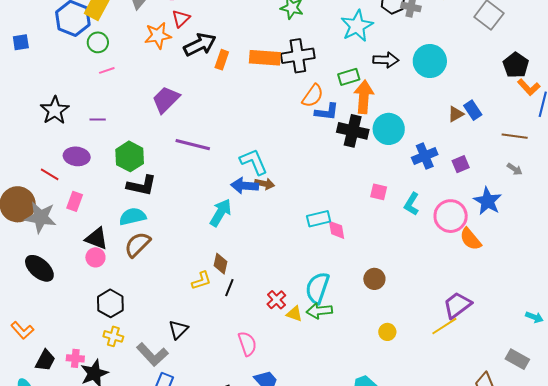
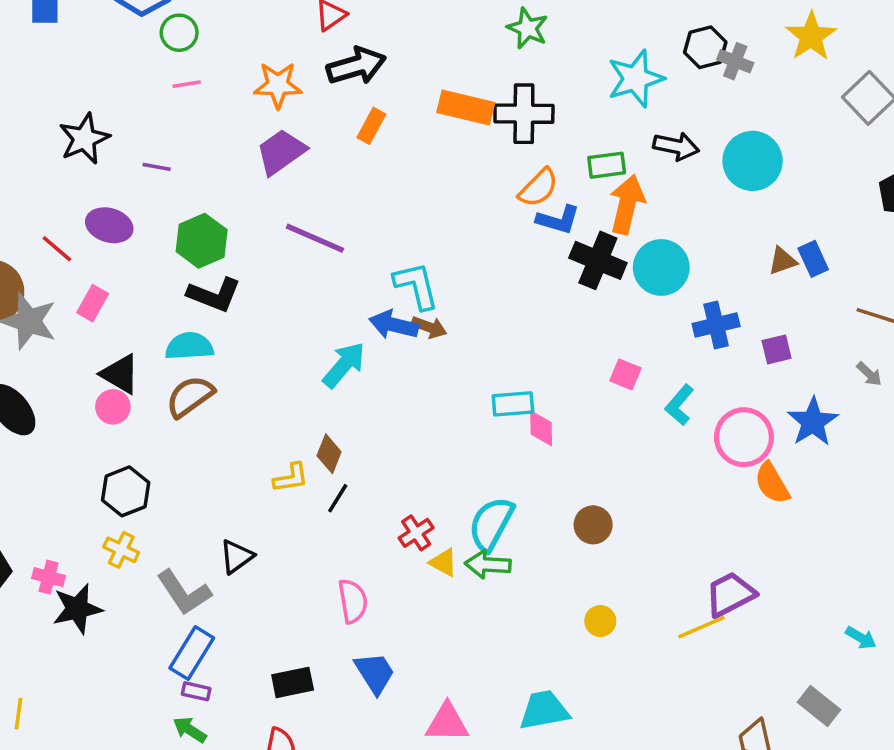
orange star: (158, 36) -> (278, 85), moved
orange rectangle: (222, 60) -> (371, 126), moved

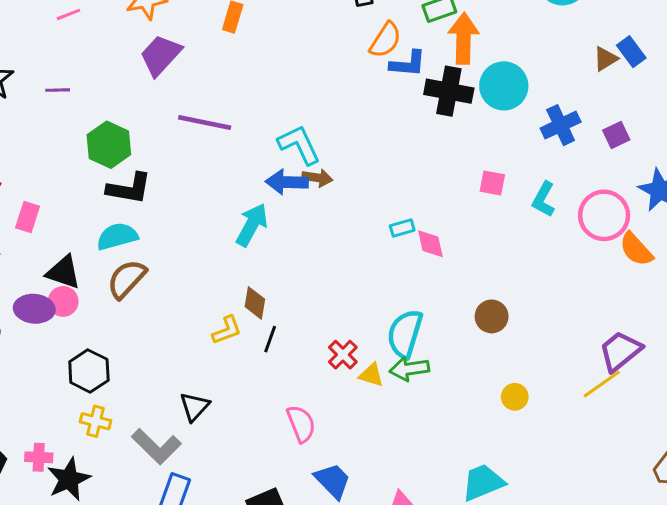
purple ellipse: (109, 225) -> (34, 309), moved
cyan rectangle: (513, 404) -> (402, 228), size x0.7

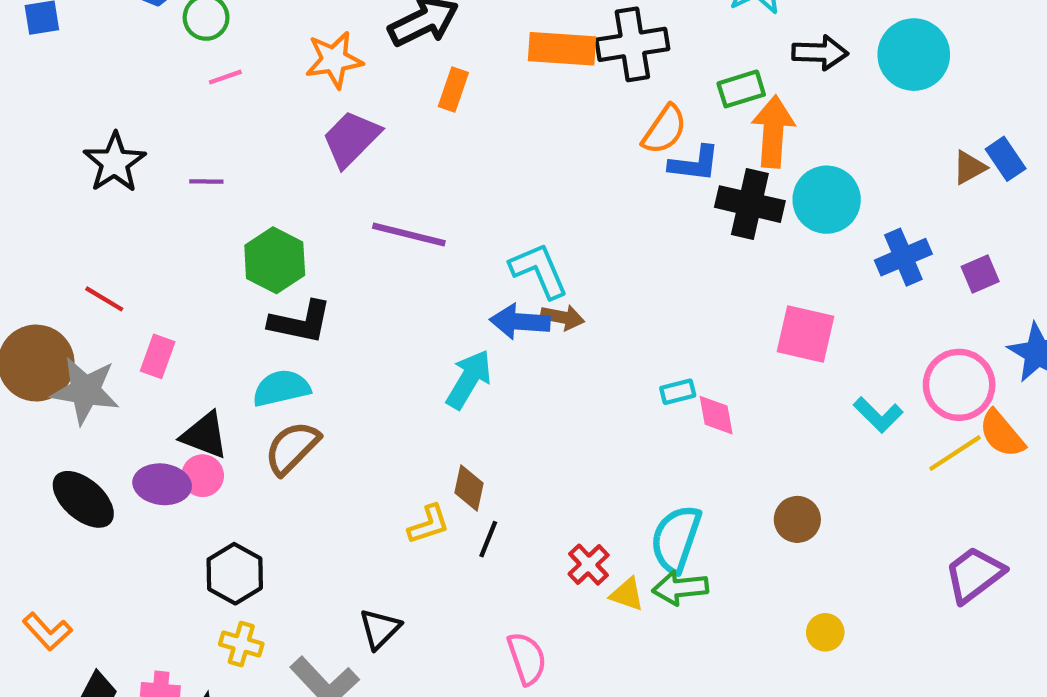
pink square: (492, 183) -> (806, 334), size x1.6
cyan L-shape: (544, 199) -> (878, 415), moved, turned -76
yellow line: (602, 384) -> (955, 453), moved

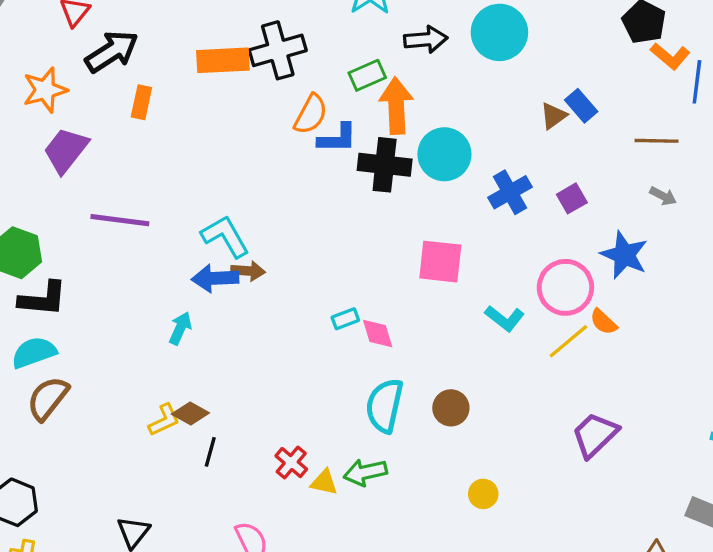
cyan arrow: (469, 379) -> (180, 328), size x0.7
orange semicircle: (1002, 434) -> (603, 322), size x0.7
brown diamond: (469, 488) -> (190, 413), turned -66
yellow L-shape: (429, 524) -> (164, 420), moved
cyan semicircle: (676, 539) -> (385, 406), moved

